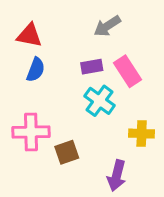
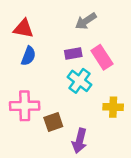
purple arrow: (117, 176) -> (80, 141), moved

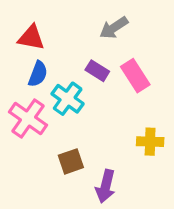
purple rectangle: (73, 53) -> (97, 71), turned 42
cyan cross: (80, 81) -> (68, 99), moved
pink cross: (25, 106) -> (28, 119), moved, turned 36

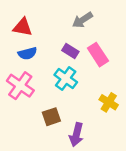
blue semicircle: (38, 74) -> (27, 53), turned 54
cyan cross: (68, 99) -> (66, 78), moved
yellow cross: (150, 142) -> (109, 102), turned 30

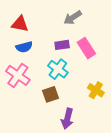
purple rectangle: (70, 51) -> (62, 45), turned -40
brown square: (51, 117) -> (50, 94), moved

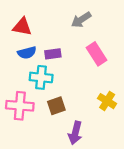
purple rectangle: (62, 45) -> (53, 54), moved
cyan cross: (58, 69) -> (41, 77), moved, turned -30
pink cross: (18, 75) -> (20, 106), moved, turned -30

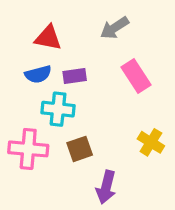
red triangle: (22, 27) -> (48, 38), moved

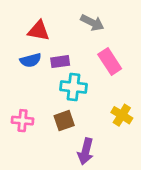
gray arrow: (114, 28) -> (92, 23), turned -120
cyan cross: (58, 109) -> (74, 87), moved
pink cross: (28, 149) -> (23, 121), size x0.7

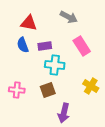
blue semicircle: (31, 60) -> (23, 45), turned 84

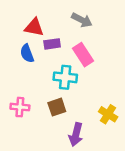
purple rectangle: (45, 46) -> (52, 44), moved
pink rectangle: (82, 46) -> (83, 55), moved
yellow cross: (91, 86) -> (108, 114), moved

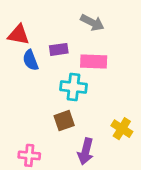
red triangle: (34, 27) -> (18, 35), moved
pink rectangle: (83, 55) -> (94, 62), turned -55
pink cross: (20, 107) -> (29, 155), moved

